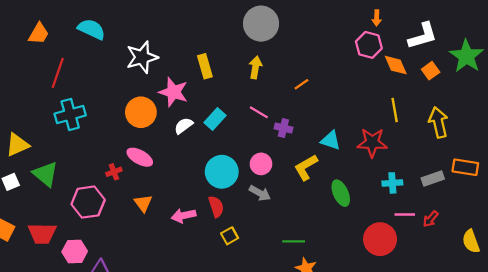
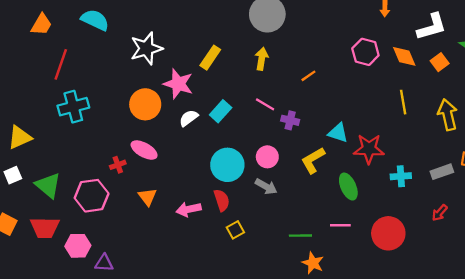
pink hexagon: (369, 45) -> (365, 52), moved
yellow rectangle: (205, 66) -> (210, 58), turned 50
red star: (372, 143) -> (369, 149), moved
green triangle: (45, 174) -> (48, 185), moved
pink line: (405, 214) -> (340, 225), moved

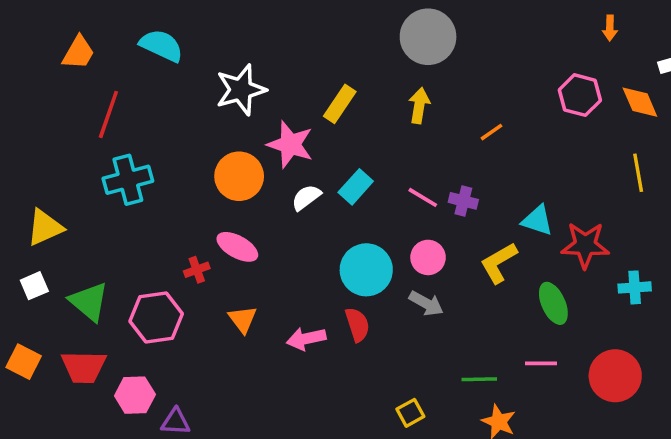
pink line: (265, 104) -> (423, 197), moved
yellow square: (235, 230) -> (410, 413), moved

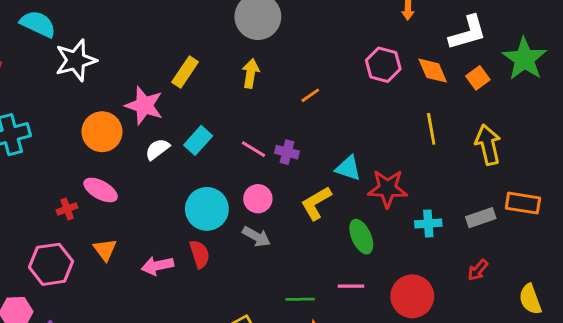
white star: (241, 90) -> (76, 60), moved
pink hexagon: (156, 317) -> (51, 264), moved

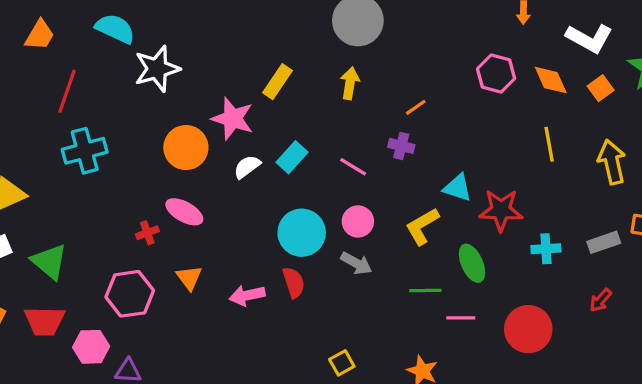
white L-shape: (468, 33) -> (589, 38), turned 45
purple cross: (287, 152) -> (401, 146), moved
green line: (300, 299) -> (425, 291), moved

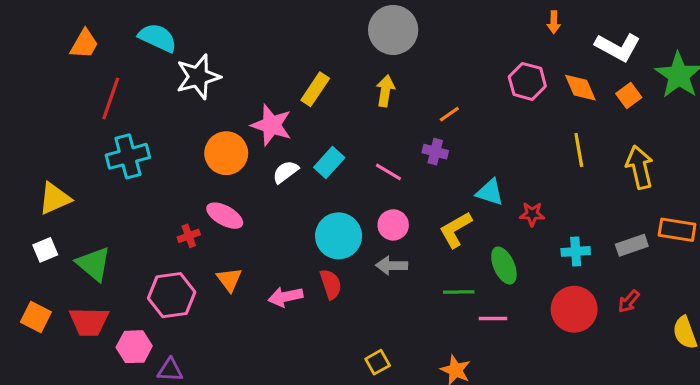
red star: (501, 210) -> (532, 214), size x0.6
gray arrow: (356, 263) -> (392, 266), turned 152
red circle: (528, 329) -> (574, 309), moved

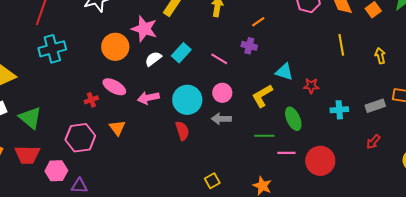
yellow arrow: (640, 167) -> (380, 56), size x0.6
pink arrow: (286, 297) -> (148, 98), moved
red circle: (574, 309) -> (320, 161), moved

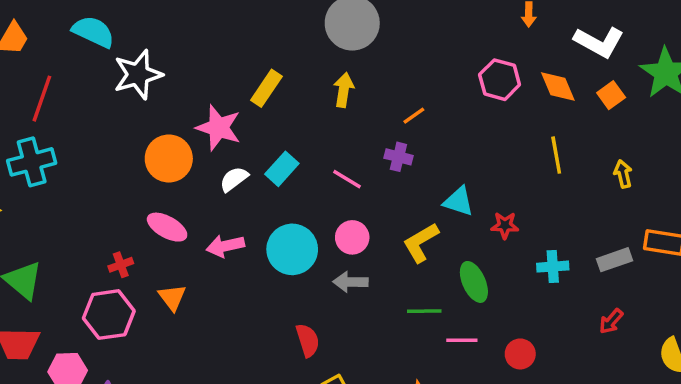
cyan cross: (52, 49) -> (32, 162), moved
red cross: (91, 100) -> (121, 265), moved
red semicircle: (182, 131) -> (308, 340), moved
red circle: (320, 161) -> (520, 354), size x0.6

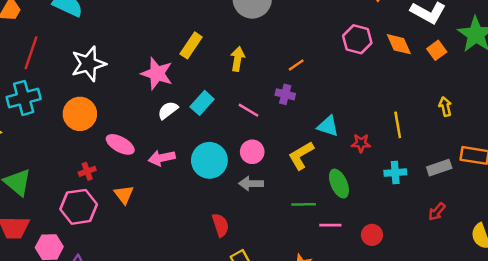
white star: (138, 75) -> (88, 64), moved
yellow arrow: (344, 90) -> (238, 59), moved
yellow line: (556, 155) -> (398, 125), moved
orange circle: (169, 159) -> (80, 114), moved

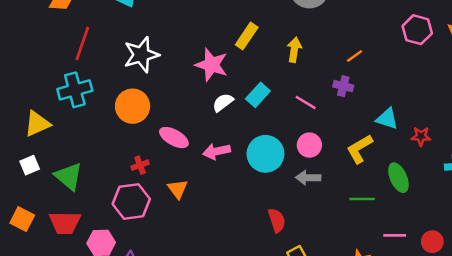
pink line: (330, 225) -> (395, 235), moved
red circle: (372, 235) -> (432, 242), moved

